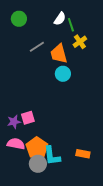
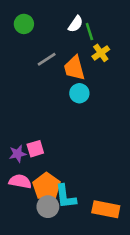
orange rectangle: (83, 154) -> (106, 209), moved, size x1.5

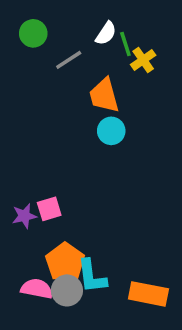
yellow cross: (101, 53) -> (143, 60), moved
gray line: (47, 59) -> (69, 60), moved
pink semicircle: (20, 181) -> (37, 289), moved

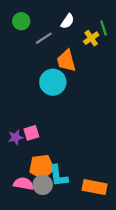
green line: (125, 44) -> (104, 28), moved
cyan circle: (111, 131) -> (53, 82), moved, size x1.5
orange pentagon: (65, 262) -> (42, 167), turned 30

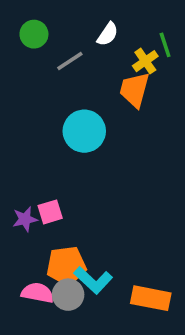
orange trapezoid: (66, 61) -> (135, 90), moved, turned 30
cyan L-shape: (58, 176) -> (93, 280), turned -40

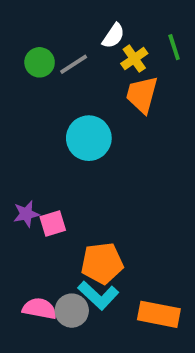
green circle: (34, 34) -> (40, 62), moved
yellow cross: (145, 61) -> (134, 59), moved
purple star: (25, 219) -> (26, 214), moved
orange pentagon: (66, 266) -> (102, 263), moved

